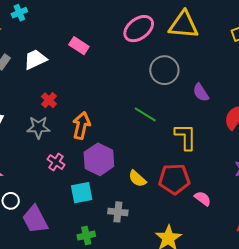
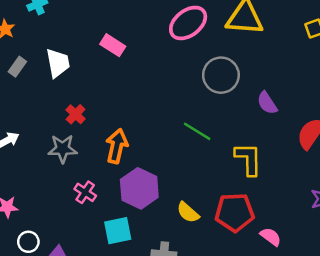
white trapezoid: (35, 59) -> (58, 63), turned 105

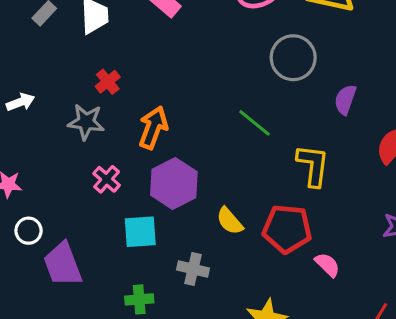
purple semicircle: (267, 103) -> (345, 100), turned 45

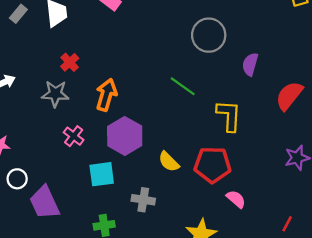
pink semicircle: (327, 265) -> (236, 199), moved

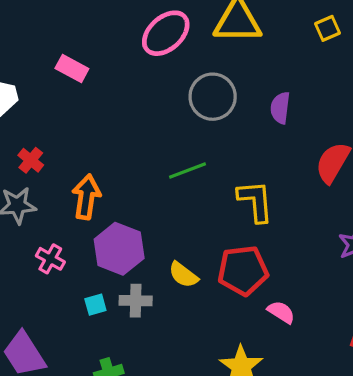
purple semicircle: (250, 64) -> (280, 108), moved
green line: (183, 86) -> (188, 171), turned -48
cyan square: (102, 174) -> (95, 305), size x0.6
gray cross: (143, 200) -> (136, 301), moved

